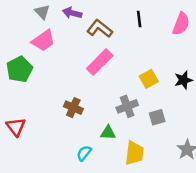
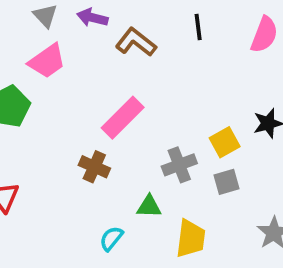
pink rectangle: (100, 62) -> (123, 118), moved
yellow square: (149, 79) -> (225, 142), moved

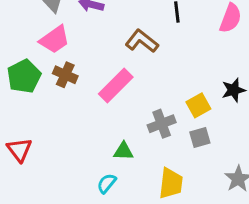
brown L-shape: (136, 42) -> (142, 41), moved
brown cross: (94, 167) -> (65, 75), moved
green triangle: (149, 206) -> (123, 151), moved

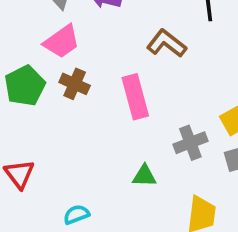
pink rectangle: (116, 85) -> (135, 97), turned -60
cyan semicircle: (107, 183) -> (76, 214), moved, turned 30

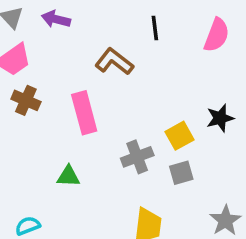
green triangle: (144, 176) -> (68, 176), moved

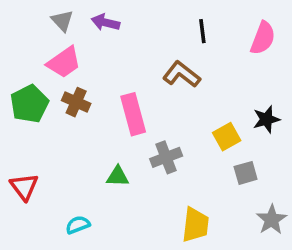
brown L-shape: (114, 62) -> (182, 74), moved
gray cross: (137, 157) -> (166, 157), moved
gray square: (181, 173) -> (246, 173), moved

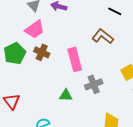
black line: (202, 31) -> (115, 11), turned -56

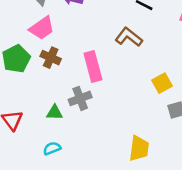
gray cross: (94, 84) -> (80, 98), moved
green triangle: (66, 95) -> (55, 113), moved

